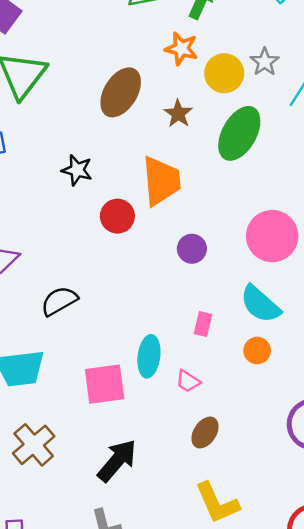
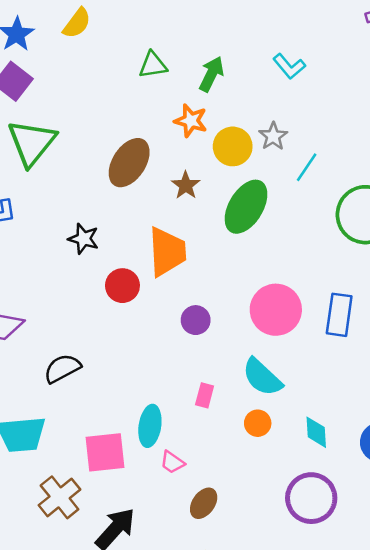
pink trapezoid: (188, 381) -> (172, 462), moved
brown cross: (34, 445) -> (60, 497), moved

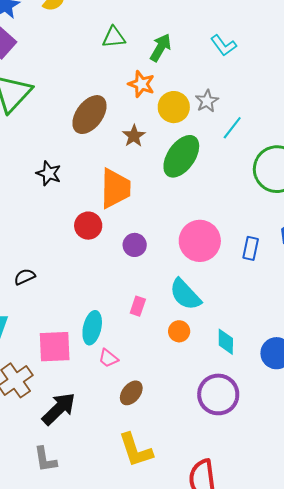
red circle: (122, 286) -> (88, 226), moved
blue rectangle: (339, 315) -> (251, 248), size x0.7
black semicircle: (62, 368) -> (25, 277), size x0.7

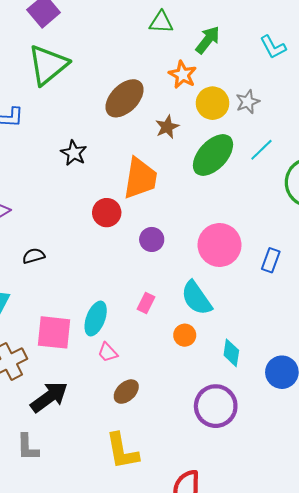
cyan line: (232, 128) -> (261, 150), moved

